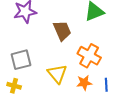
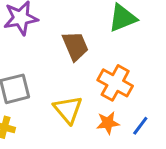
blue line: (106, 85) -> (140, 126), turned 40

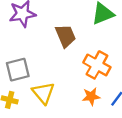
yellow triangle: (68, 110) -> (43, 93), moved

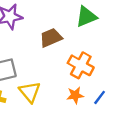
brown trapezoid: (66, 36) -> (51, 38), turned -90

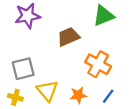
orange star: (75, 95) -> (78, 95), moved
blue line: (100, 97) -> (108, 96), moved

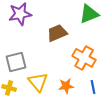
blue line: (108, 96) -> (93, 87), turned -48

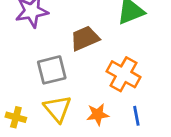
gray square: (16, 62) -> (52, 70), moved

